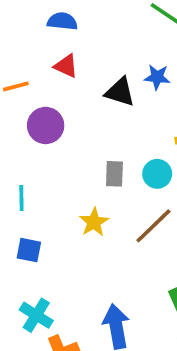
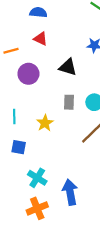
black triangle: (120, 92) -> (68, 67), moved
yellow star: (94, 222) -> (45, 123), moved
cyan cross: (36, 315) -> (37, 178), moved

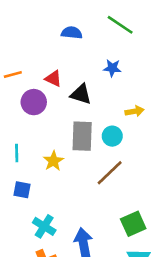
blue semicircle: (38, 12) -> (72, 33), moved
red triangle: (41, 39) -> (53, 79), moved
gray rectangle: (69, 102) -> (82, 136), size x1.6

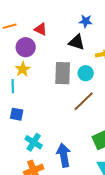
black triangle: (81, 94) -> (77, 42), moved
yellow star: (53, 161) -> (23, 69), moved

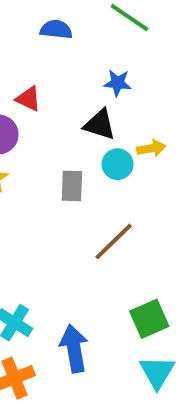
gray rectangle: (63, 73) -> (72, 186), size x0.7
cyan circle: (86, 73) -> (118, 164), moved

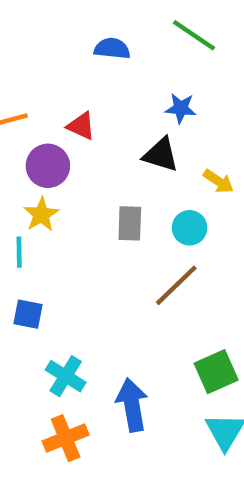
yellow arrow: (151, 148) -> (218, 181), turned 44
cyan circle: (118, 164) -> (190, 228), moved

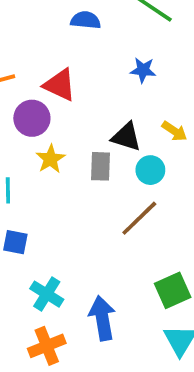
red triangle: (81, 126) -> (60, 85), size x1.4
black triangle: (161, 155) -> (126, 137), moved
yellow star: (41, 215) -> (50, 159), moved

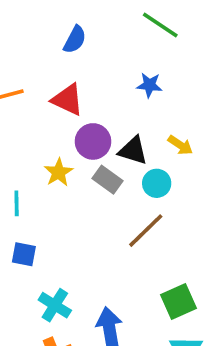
blue semicircle: (86, 20) -> (75, 40), moved, turned 112
purple circle: (32, 118) -> (93, 141), moved
gray rectangle: (100, 166) -> (108, 180), turned -56

